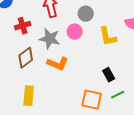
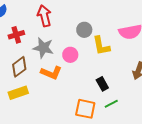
gray circle: (86, 14) -> (84, 30), moved
pink circle: (75, 32) -> (70, 55), moved
yellow rectangle: (29, 96) -> (18, 93), moved, turned 66

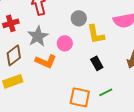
gray star: (43, 48) -> (38, 36), turned 30
black rectangle: (102, 84) -> (97, 63), moved

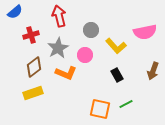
gray circle: (79, 18) -> (91, 30), moved
yellow L-shape: (96, 34) -> (116, 46), turned -30

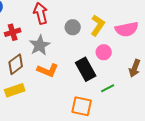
yellow L-shape: (116, 46) -> (98, 25), moved, turned -105
pink circle: (85, 55) -> (104, 52), moved
black rectangle: (117, 75) -> (86, 69), moved, size x1.6
green line: (126, 104) -> (108, 88), moved

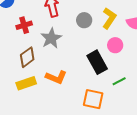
orange L-shape: (48, 70) -> (56, 77), moved

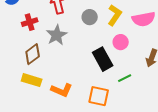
orange L-shape: (56, 77) -> (62, 90), moved
yellow rectangle: (26, 83) -> (32, 80), turned 36

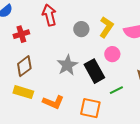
gray star: (57, 35) -> (67, 65), moved

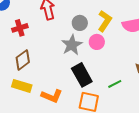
pink circle: (112, 54) -> (97, 42), moved
gray star: (67, 65) -> (72, 45), moved
black rectangle: (94, 71) -> (82, 75), moved

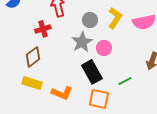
red cross: (20, 28) -> (43, 29), moved
pink circle: (97, 42) -> (104, 48), moved

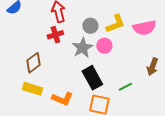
yellow L-shape: (115, 18) -> (115, 24), turned 35
red cross: (43, 29) -> (55, 35), moved
pink circle: (104, 48) -> (104, 46), moved

